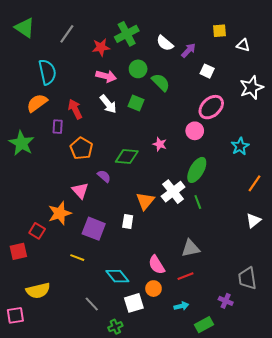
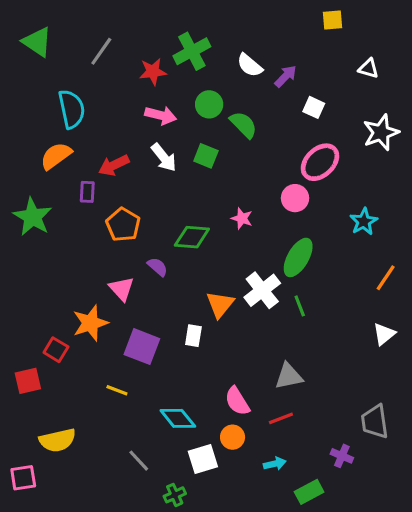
yellow square: (219, 31) -> (332, 20), moved
red arrow: (75, 109) -> (114, 165), turned -90

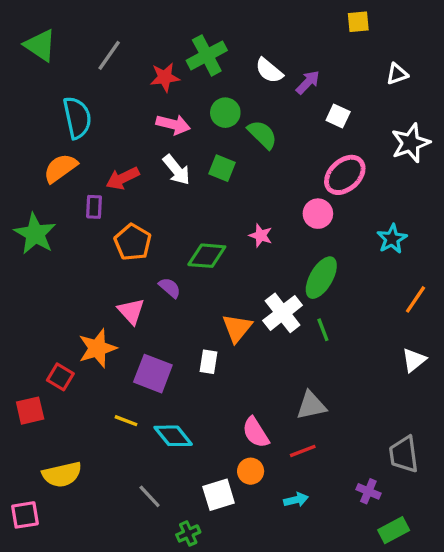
white triangle: (368, 68) -> (397, 74), turned -35
cyan diamond: (178, 418) -> (173, 436), moved
green rectangle: (309, 492) -> (394, 530), moved

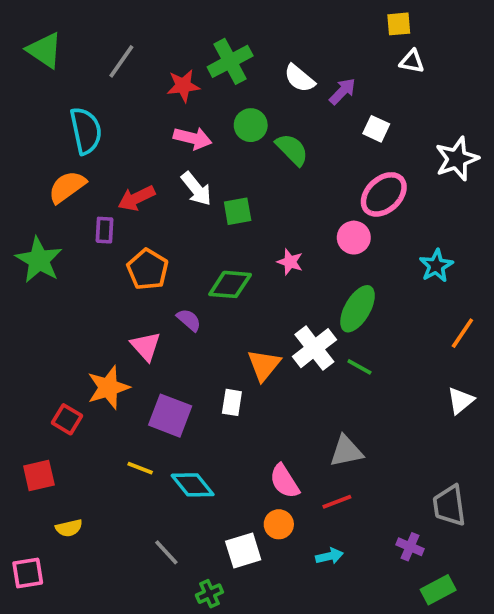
white triangle: (397, 74) -> (412, 61), moved, turned 30
green square: (222, 168) -> (238, 211), moved, turned -32
green line: (323, 330) -> (359, 367), turned -40
red square: (30, 411) -> (39, 476), moved
yellow semicircle: (62, 475) -> (69, 528), size x0.6

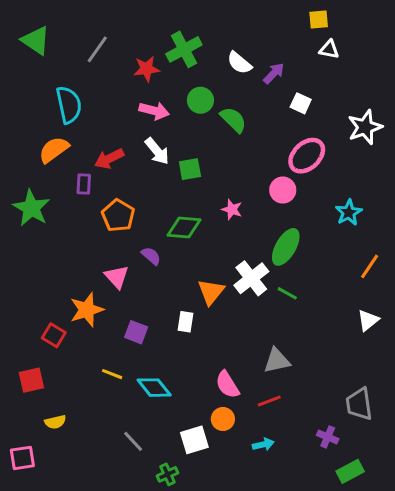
purple square: (170, 416) -> (136, 332), size x0.7

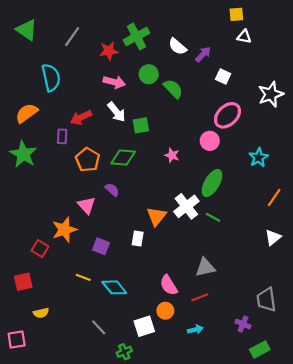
orange semicircle: (54, 150) -> (27, 113), moved
green diamond: (184, 227) -> (123, 158), moved

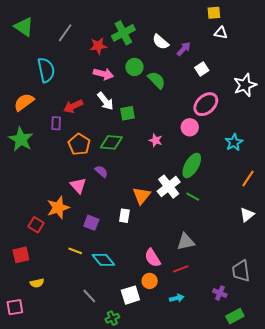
white square: (223, 76) -> (202, 69), turned 32

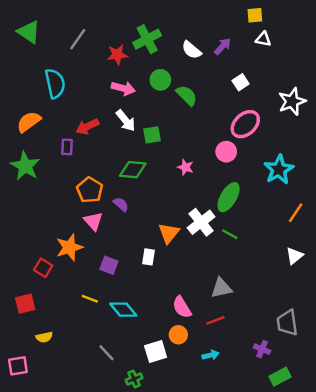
purple arrow: (184, 49) -> (223, 46), moved
cyan star: (234, 142) -> (279, 170), size x1.4
orange pentagon: (79, 144) -> (90, 190), moved

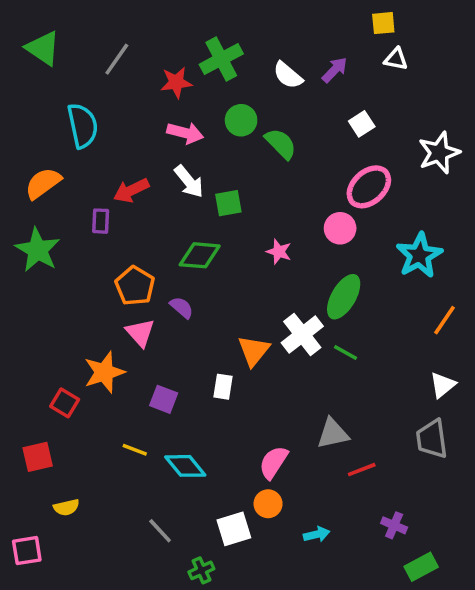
pink semicircle: (182, 307) -> (273, 462), turned 65
red line: (215, 320) -> (362, 470), moved
gray trapezoid: (287, 323) -> (432, 439), moved

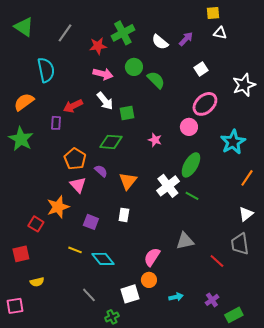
orange triangle: (254, 351) -> (128, 181), moved
red line: (362, 470) -> (217, 261), moved, turned 63
purple cross: (394, 525) -> (212, 300), moved, turned 32

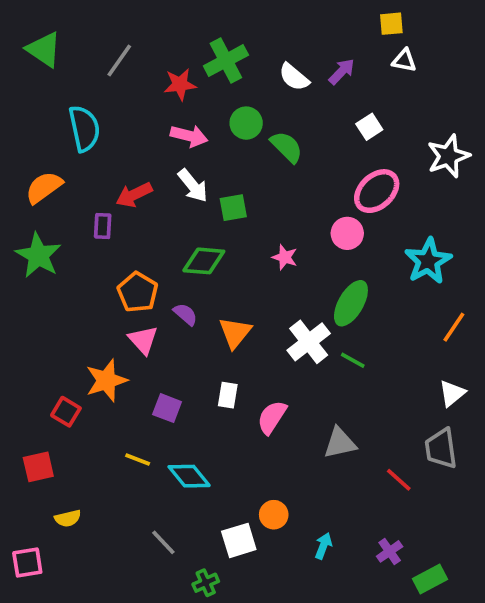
pink semicircle: (152, 257) -> (272, 417), moved
cyan arrow: (176, 297) -> (323, 546), turned -56

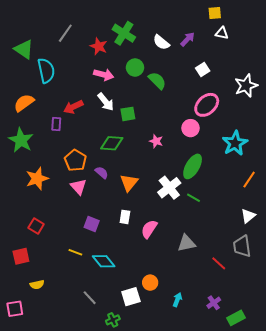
green triangle: (44, 49) -> (24, 49), moved
green cross: (226, 61) -> (124, 33), turned -30
red star: (180, 84) -> (99, 46), turned 30
orange star: (106, 380) -> (37, 179), moved

